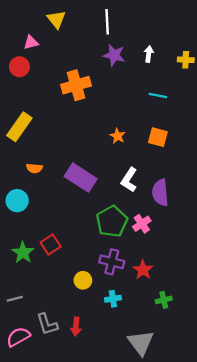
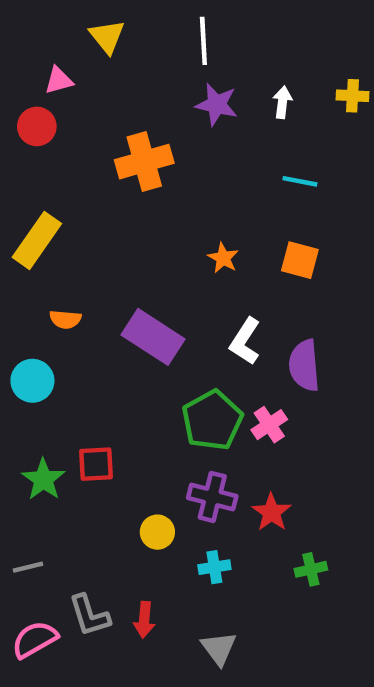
yellow cross: (186, 60) -> (353, 96), moved
red square: (51, 244) -> (96, 464), turned 30
gray triangle: (141, 343) -> (219, 648), moved, size x0.7

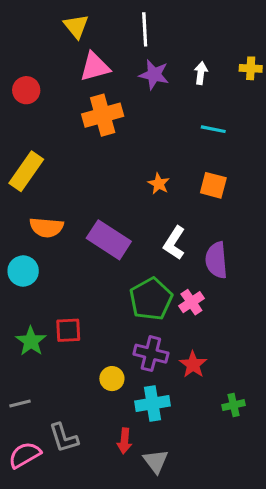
pink triangle: (59, 80) -> (95, 67), moved, size x1.5
orange semicircle: (65, 319) -> (46, 227), size x1.5
cyan cross: (214, 567) -> (152, 403), size x1.5
green cross: (311, 569) -> (234, 405), moved
red arrow: (144, 620) -> (124, 441), moved

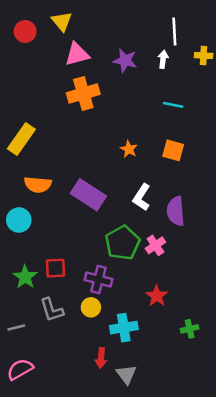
white line: (145, 29) -> (174, 31), moved
red circle: (26, 90) -> (25, 31), moved
purple cross: (151, 354) -> (99, 279), moved
gray L-shape: (64, 438) -> (52, 310), moved

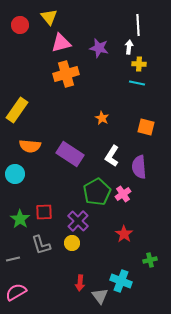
yellow cross: (204, 56) -> (139, 64), moved
orange square: (173, 150) -> (146, 127), moved
purple cross: (99, 279) -> (78, 221), turned 30
cyan cross: (124, 328) -> (121, 281), moved, turned 30

